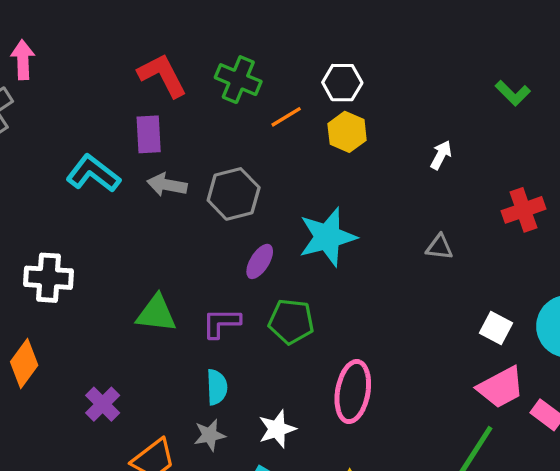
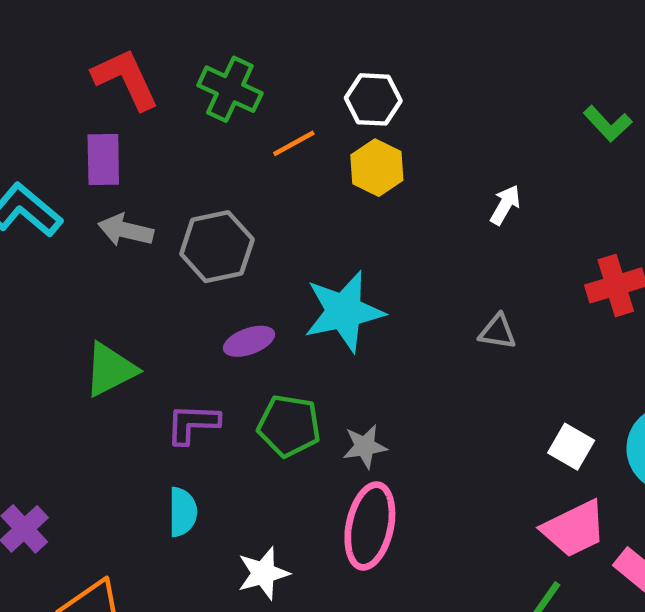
purple ellipse: (260, 261) -> (249, 341), turned 36
green triangle: (156, 313) -> (110, 370), moved, turned -36
gray star: (210, 435) -> (365, 446), moved

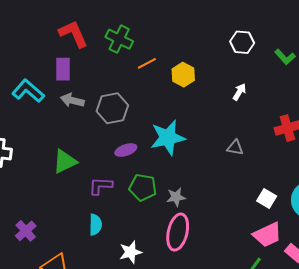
white hexagon: (373, 99) -> (242, 42), moved

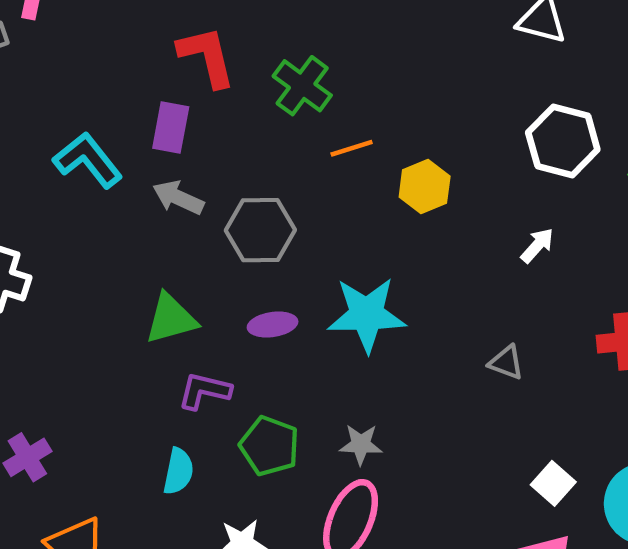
white hexagon: (242, 42) -> (563, 141), size x1.4
green triangle: (65, 161) -> (171, 319), moved
green pentagon: (143, 187) -> (269, 446), moved

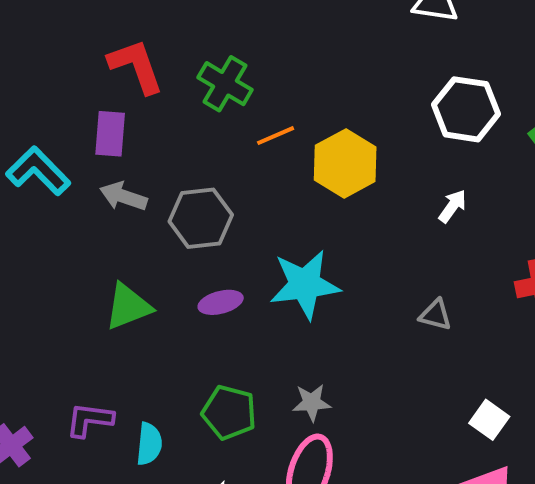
yellow hexagon: (425, 187) -> (345, 163), size x1.4
purple L-shape: (204, 391) -> (90, 420), moved

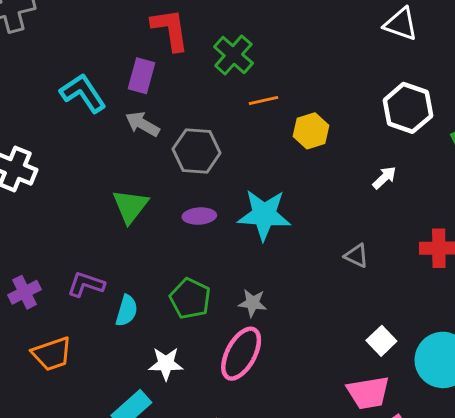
yellow hexagon: (345, 163) -> (311, 131), size x0.7
green triangle: (128, 307) -> (130, 206), turned -42

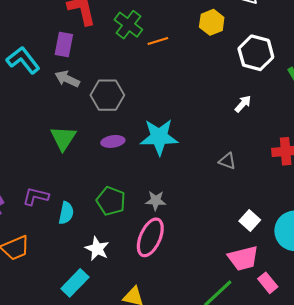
orange line: (263, 100) -> (158, 41), moved
yellow hexagon: (311, 131) -> (212, 22), moved
white star: (166, 364) -> (97, 249), turned 30

